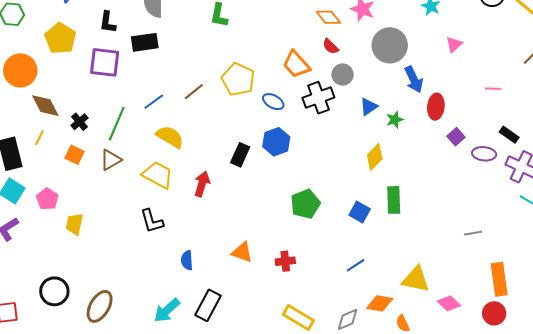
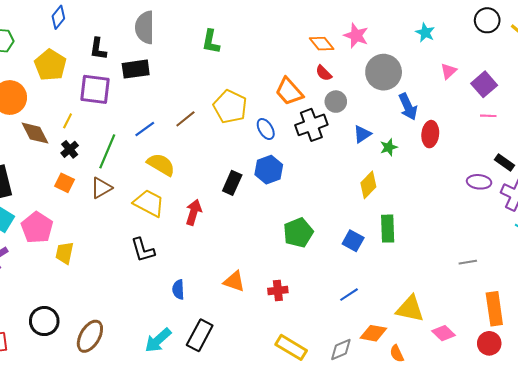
blue ellipse: (273, 102) -> (266, 129), turned 30
purple square: (456, 137) -> (484, 84), moved, size x1.4
yellow line: (39, 138) -> (68, 121), moved
pink pentagon: (47, 199) -> (37, 228), size x1.4

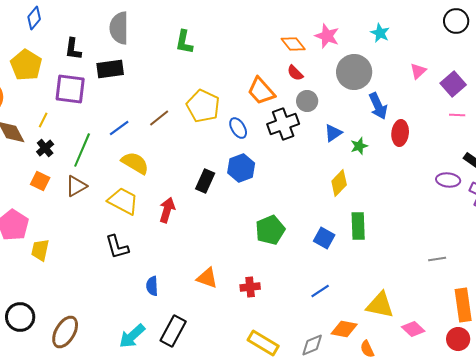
cyan star: (425, 32) -> (380, 33), moved

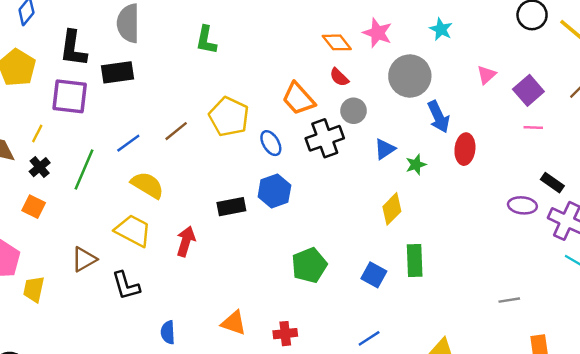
black L-shape: (73, 49) -> (73, 48), size x1.4
black rectangle: (205, 181) -> (231, 207), turned 55
brown triangle: (76, 186) -> (84, 259), moved

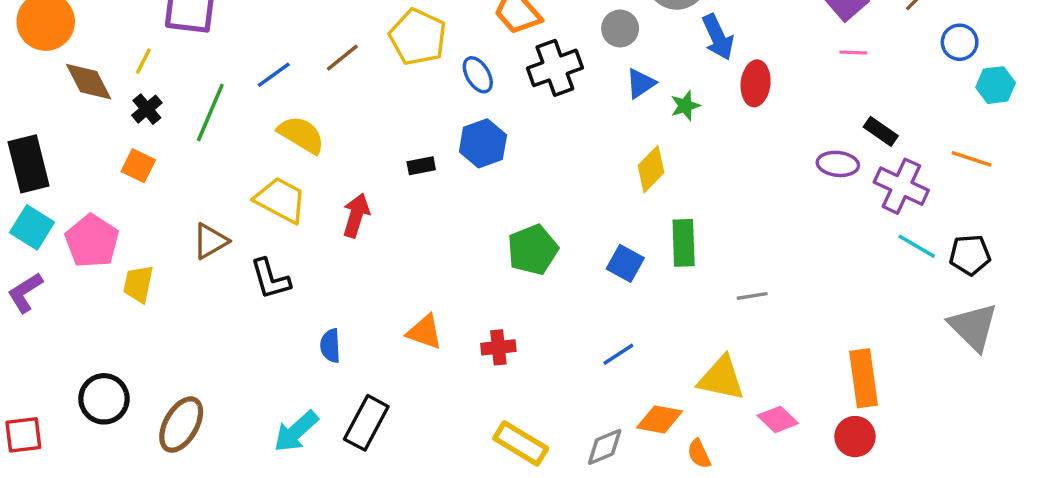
gray circle: (354, 111) -> (620, 28), moved
black rectangle: (231, 207) -> (421, 166), size x0.7
gray line: (509, 300) -> (752, 296), moved

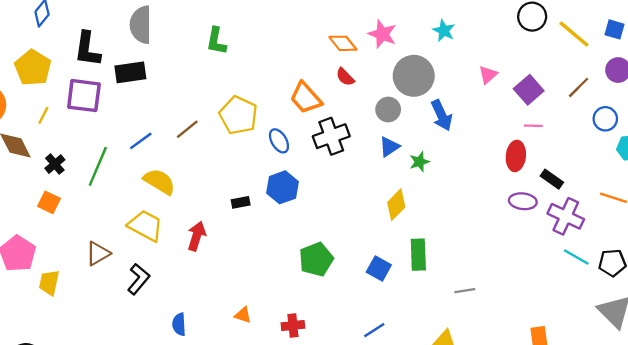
gray circle: (620, 28) -> (388, 110), moved
yellow line: (143, 61) -> (43, 115), moved
red ellipse: (756, 83) -> (516, 156), moved
black L-shape: (270, 279) -> (138, 279), turned -124
orange triangle: (425, 332) -> (243, 315), size x0.7

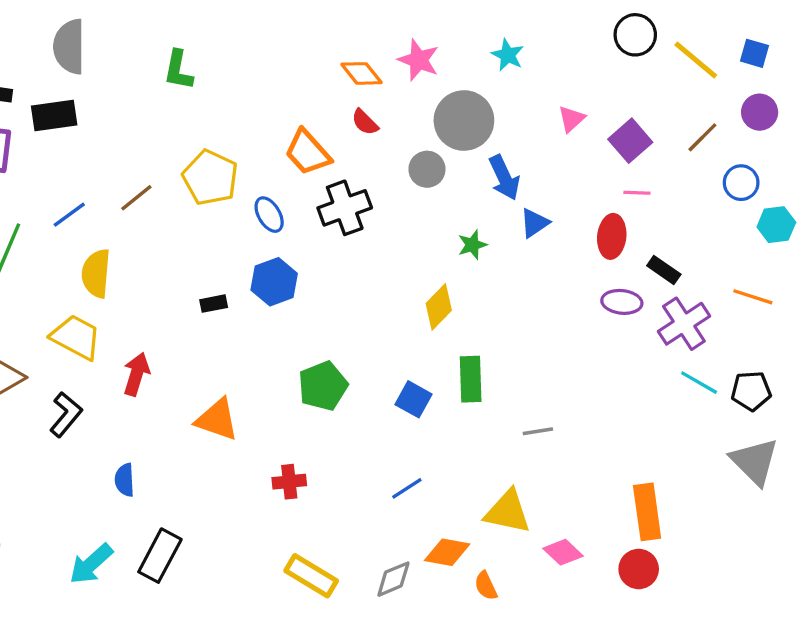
blue triangle: (389, 147) -> (534, 223), moved
yellow semicircle: (159, 181) -> (96, 273), turned -116
purple cross: (566, 216) -> (684, 324), turned 32
red arrow: (197, 236) -> (136, 374), moved
orange triangle: (243, 315) -> (217, 419), moved, size x1.8

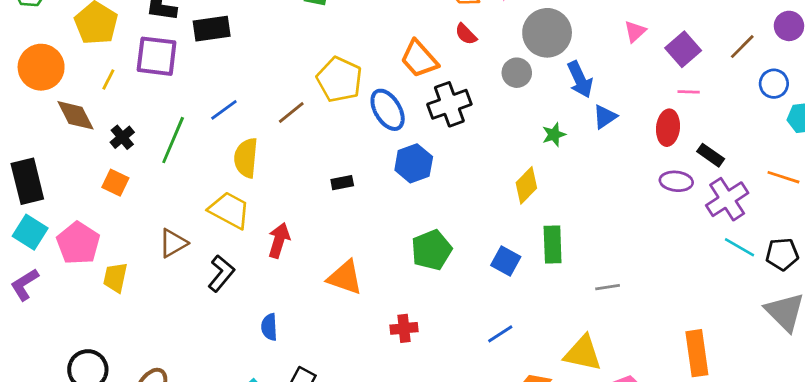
brown line: (136, 198) -> (291, 113), moved
blue ellipse: (269, 215) -> (388, 110), size x1.4
blue hexagon: (274, 282) -> (414, 163), moved

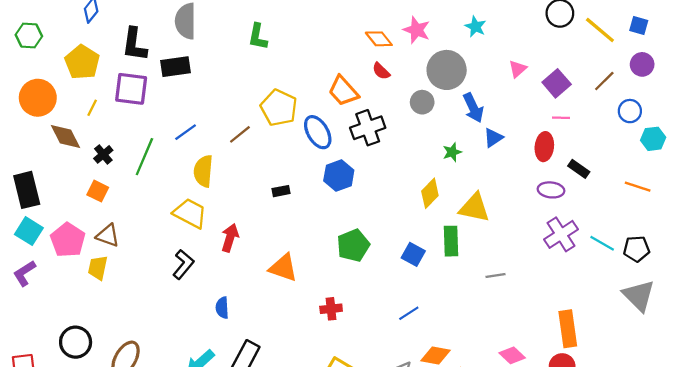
purple cross: (727, 199) -> (561, 234), moved
brown triangle: (173, 243) -> (108, 235), moved, turned 50
yellow triangle: (583, 353) -> (474, 208), moved

